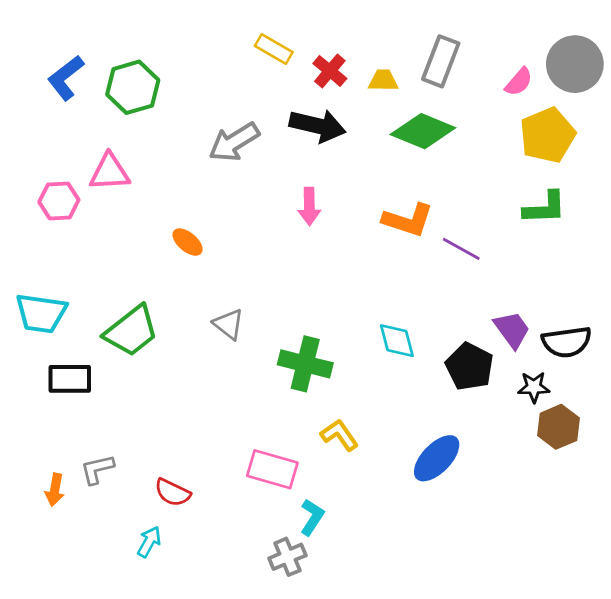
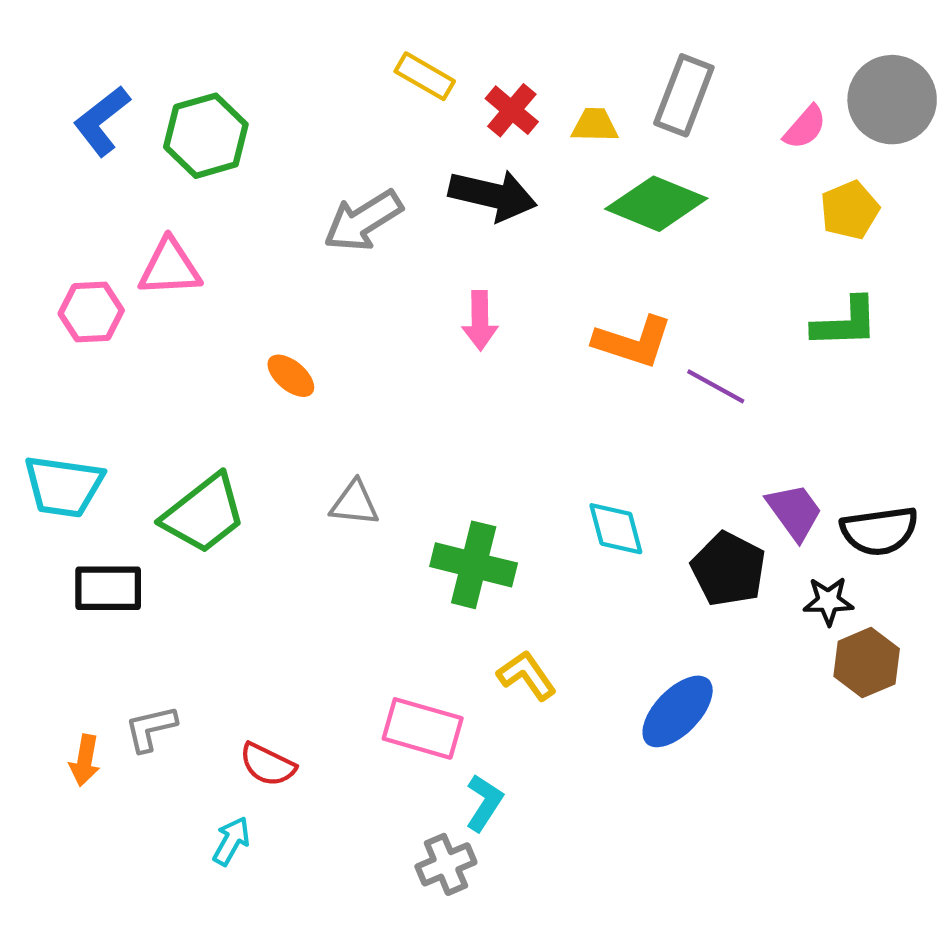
yellow pentagon: (547, 135) -> (850, 210), size x0.7
gray triangle: (229, 324) -> (355, 503), turned -32

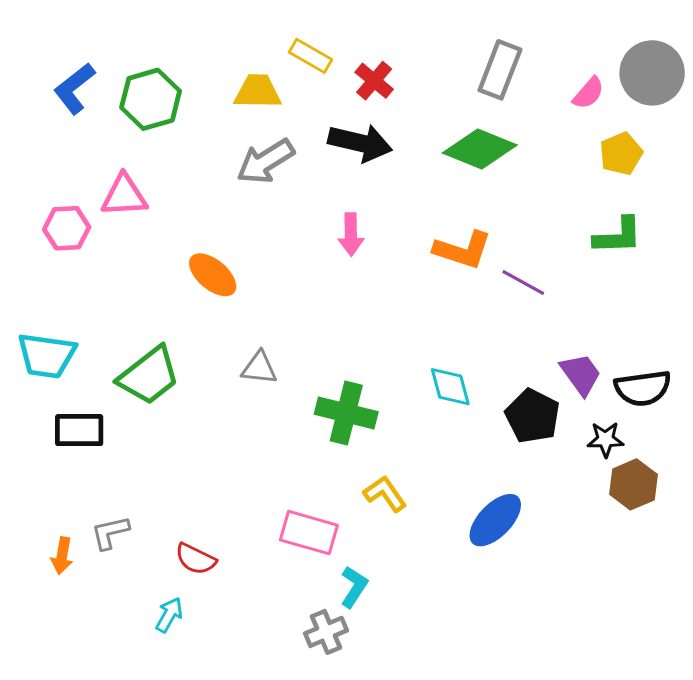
yellow trapezoid: (595, 125) -> (258, 92), moved, size x1.4
orange ellipse: (291, 376) -> (213, 275), size x1.4

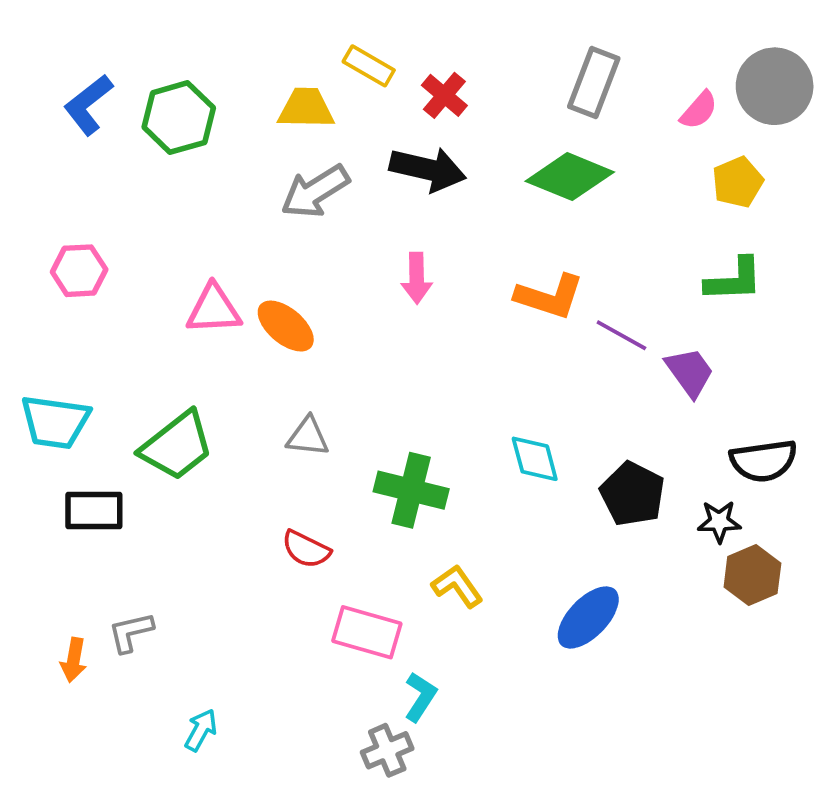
pink triangle: (124, 196) -> (214, 309), moved
orange ellipse: (213, 275) -> (286, 326), moved
purple trapezoid: (581, 374) -> (690, 372), moved
red semicircle: (196, 559) -> (306, 549), moved

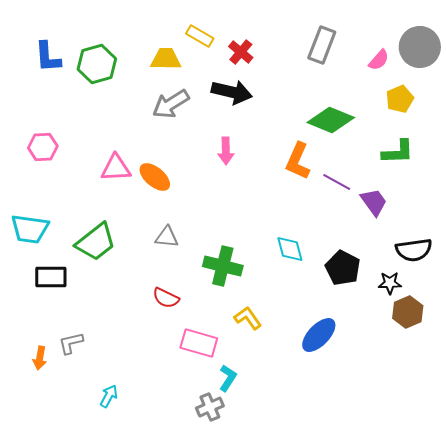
blue L-shape: (88, 105) -> (48, 57), turned -56
green diamond: (570, 177) -> (331, 120), moved
orange L-shape: (549, 297) -> (298, 161), turned 96

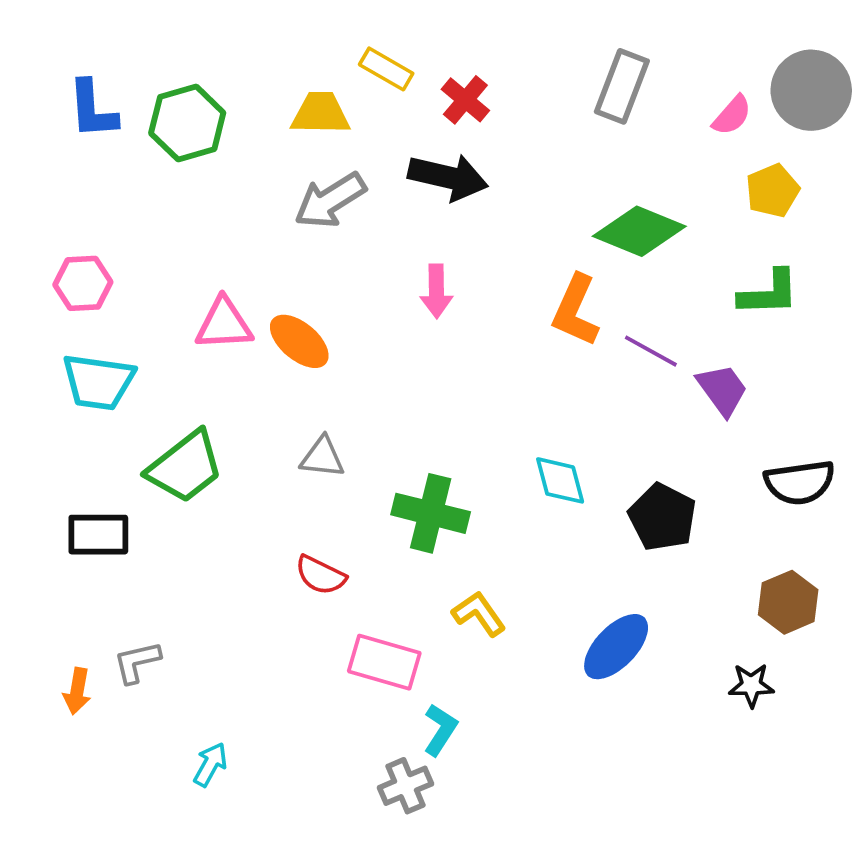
cyan trapezoid: (30, 229) -> (98, 382), moved
black star: (390, 283) -> (751, 685), moved

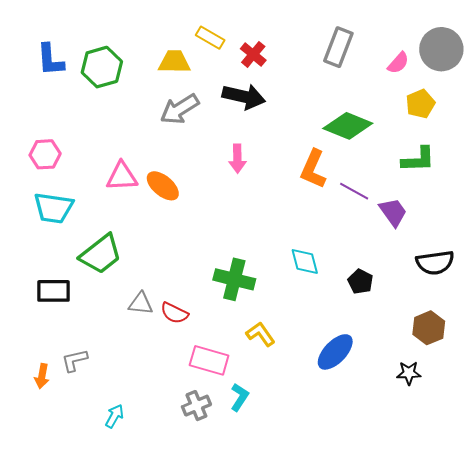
gray triangle: (322, 457) -> (141, 304), moved
black pentagon: (662, 517) -> (360, 282), size x0.7
gray cross: (405, 786) -> (196, 406), moved

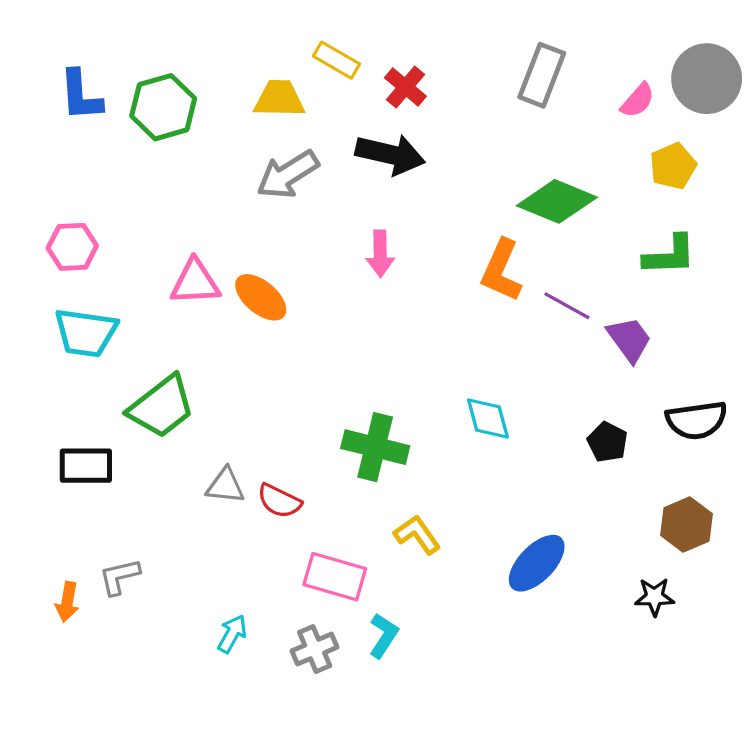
black pentagon: (360, 282) -> (607, 442), moved
cyan arrow: (114, 416) -> (232, 634), moved

